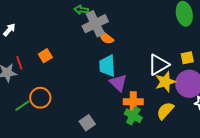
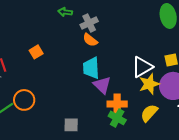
gray cross: (95, 24) -> (89, 23), moved, size x0.7
orange square: (45, 56) -> (36, 52), moved
gray square: (87, 123) -> (71, 125), turned 35

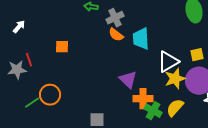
orange square: (36, 52) -> (62, 47), turned 32
cyan trapezoid: (91, 68) -> (141, 39), moved
green cross: (117, 118) -> (153, 111), moved

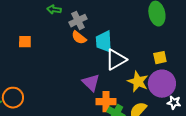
orange square: (62, 47) -> (25, 42), moved
white triangle: (168, 62) -> (116, 60), moved
yellow star: (175, 79) -> (138, 82), turned -30

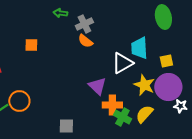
cyan trapezoid: (104, 42) -> (139, 48), moved

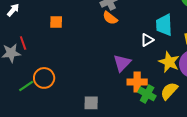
white triangle: (122, 63) -> (147, 40), size x0.6
purple triangle: (97, 86) -> (122, 63), turned 30

